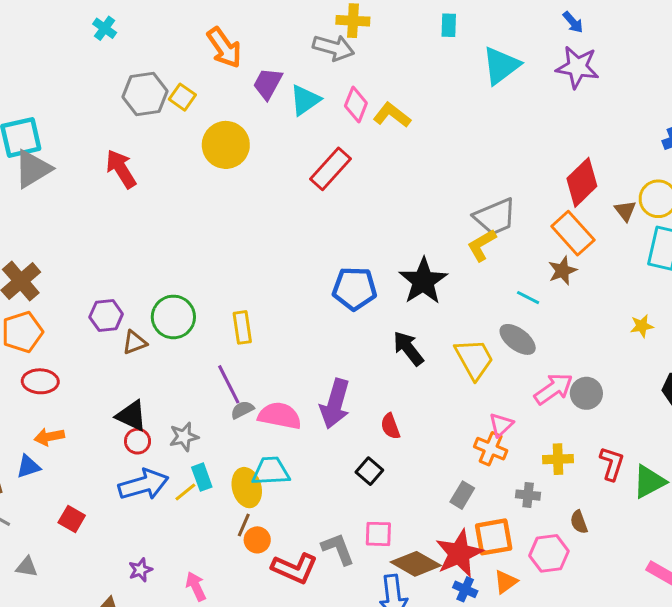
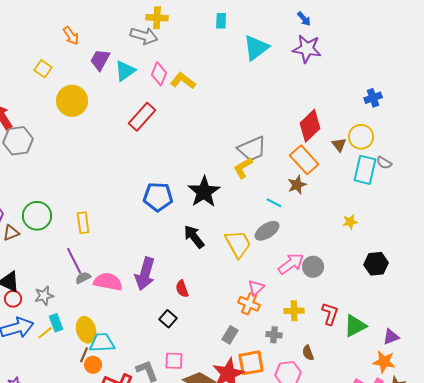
orange arrow: (224, 48) -> (71, 36), size x0.7
gray hexagon: (145, 94) -> (18, 141), moved
gray ellipse: (518, 339) -> (267, 231), turned -70
cyan trapezoid: (271, 471) -> (102, 343), moved

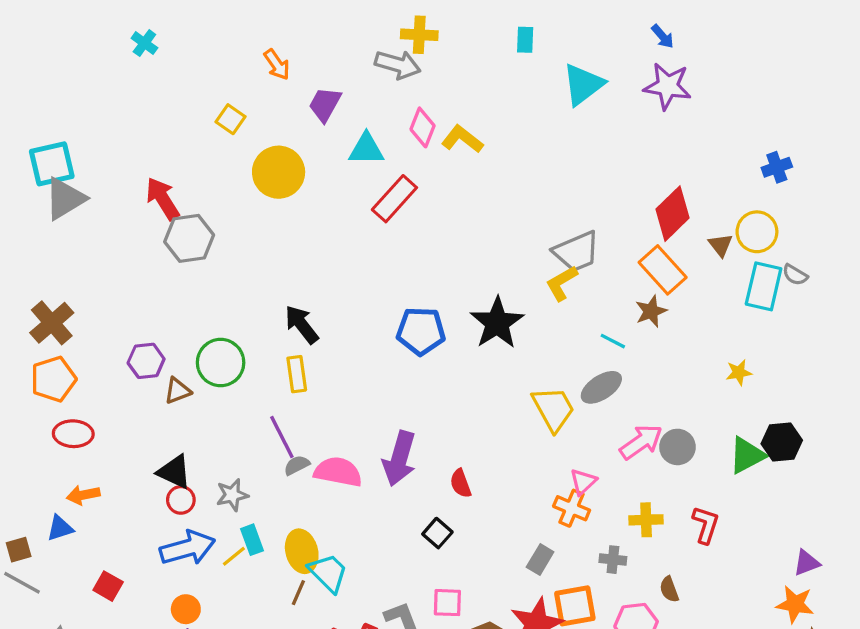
cyan triangle: (125, 71) -> (366, 149), moved, turned 35
black arrow: (194, 237) -> (302, 324), moved
green triangle: (355, 326) -> (747, 455), moved
cyan trapezoid: (102, 343) -> (328, 573), turned 48
orange circle: (93, 365) -> (186, 609), moved

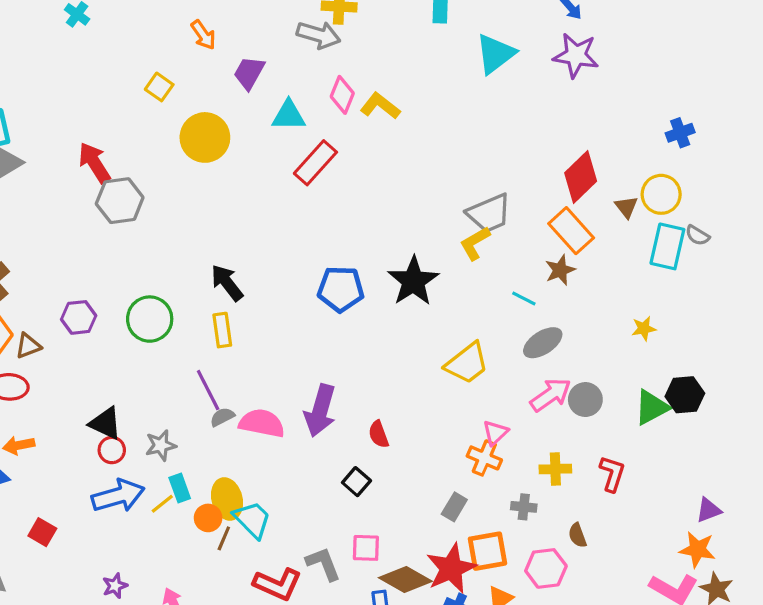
gray ellipse: (601, 387) -> (543, 343), moved
brown triangle: (178, 391) -> (28, 346), moved
yellow trapezoid: (553, 409) -> (467, 363), turned 81
orange circle: (186, 609) -> (208, 518), moved

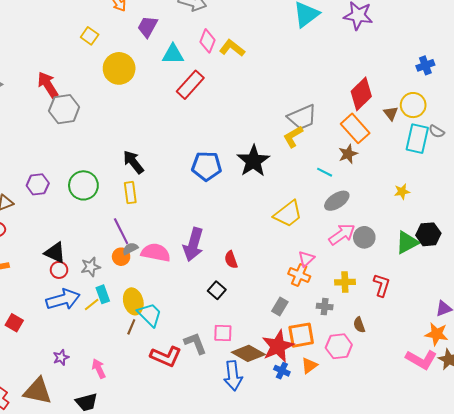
orange circle: (208, 518) -> (121, 257), moved

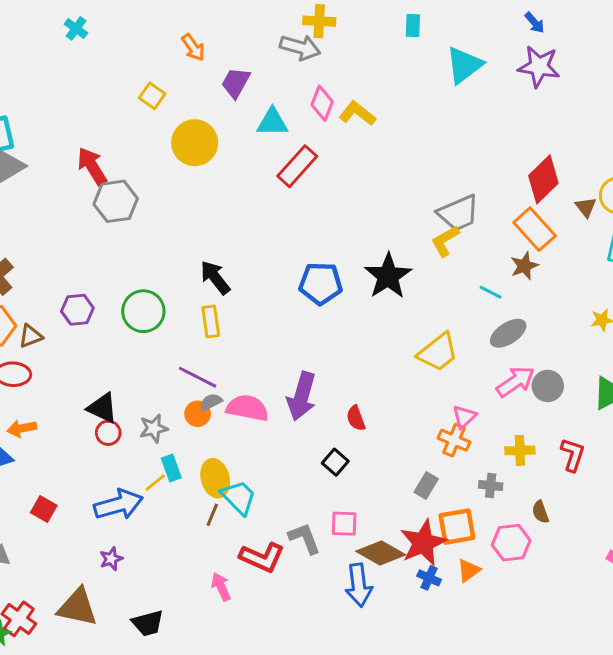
purple line: (121, 231) -> (198, 377), turned -36
blue arrow: (63, 299) -> (118, 505), moved
pink arrow: (99, 369) -> (221, 587), moved

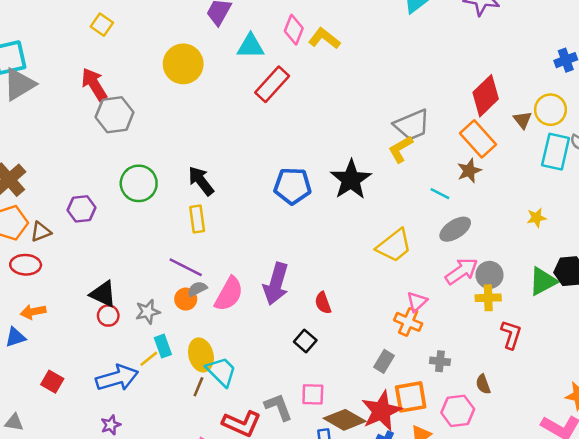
yellow square: (152, 96) -> (102, 25), moved
green circle: (143, 311) -> (139, 183), moved
pink semicircle: (247, 408) -> (229, 294), turned 108
yellow cross: (520, 450) -> (488, 298), moved

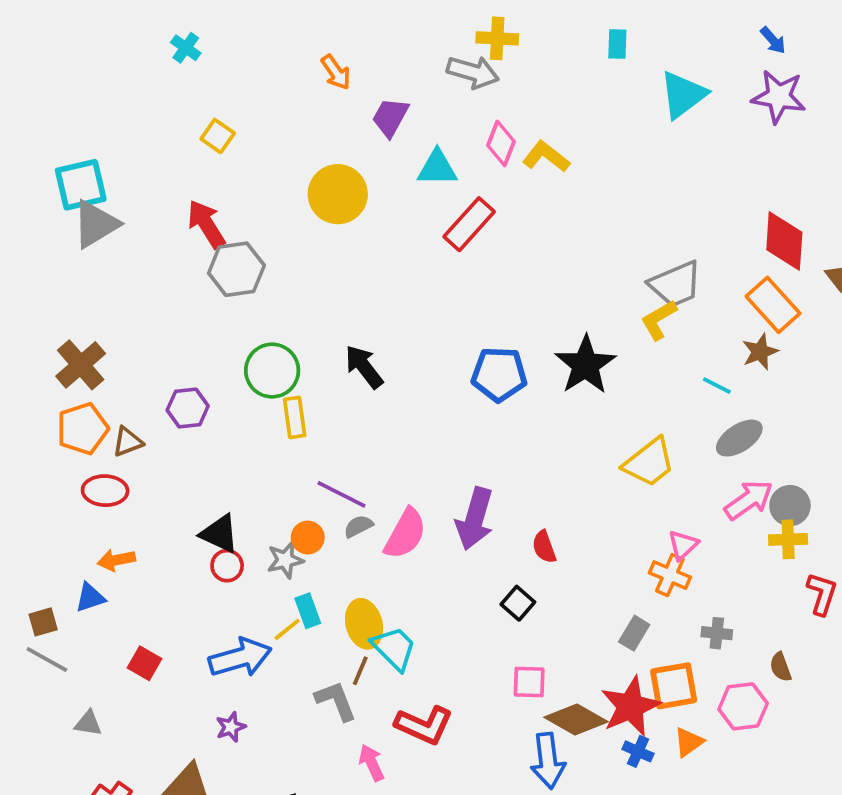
red diamond: (486, 96) -> (784, 241), turned -42
yellow rectangle: (197, 219) -> (295, 417), moved
orange circle: (186, 299) -> (308, 538), moved
gray L-shape: (278, 407) -> (336, 701), moved

